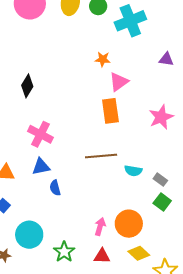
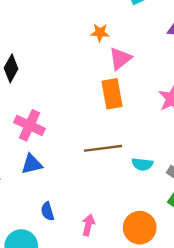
blue semicircle: (55, 188) -> (48, 211), moved
pink arrow: (100, 227) -> (88, 225), moved

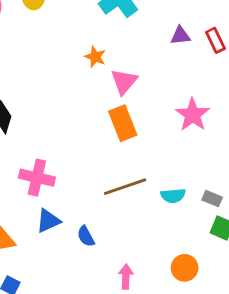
orange star: (100, 33) -> (95, 57), turned 30
blue semicircle: (48, 211) -> (86, 236), moved
orange circle: (140, 228) -> (185, 268), size x0.7

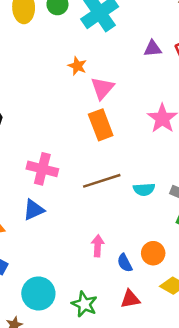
pink cross: (37, 178) -> (42, 169), moved
blue semicircle: (86, 236) -> (125, 263), moved
pink arrow: (126, 277) -> (98, 246), moved

